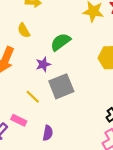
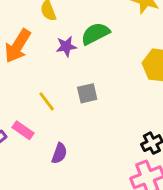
purple star: (43, 64) -> (66, 46), moved
gray square: (61, 86) -> (87, 93), size x0.6

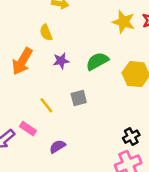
green semicircle: (95, 34) -> (97, 61), moved
purple semicircle: (59, 153) -> (57, 146), turned -140

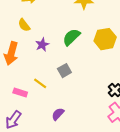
pink rectangle: (28, 129) -> (20, 92), moved

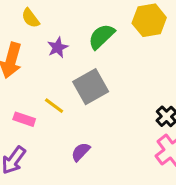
yellow hexagon: (105, 39) -> (149, 20), moved
gray square: (64, 71) -> (91, 87), size x1.6

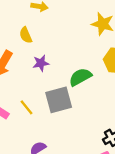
green semicircle: (101, 36) -> (80, 77), moved

